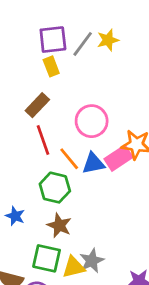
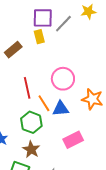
yellow star: (108, 40) -> (88, 12), moved
brown rectangle: (37, 105) -> (13, 50), moved
pink rectangle: (119, 158) -> (73, 140), moved

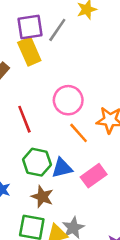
yellow rectangle: (39, 37) -> (29, 52), size x1.5
orange line: (44, 103) -> (79, 133), moved
blue triangle: (61, 109) -> (62, 168), moved

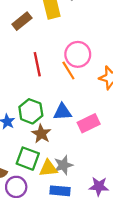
orange line: (79, 133) -> (68, 71), moved
green hexagon: (37, 162) -> (31, 111), moved

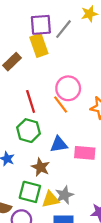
green hexagon: (31, 111) -> (29, 131), moved
pink rectangle: (89, 123) -> (85, 153), turned 36

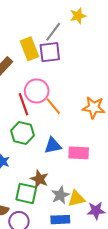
purple square: (41, 25) -> (50, 52), moved
pink circle: (68, 88) -> (37, 91), moved
brown star: (41, 167) -> (39, 179), moved
yellow triangle: (50, 199) -> (76, 199), moved

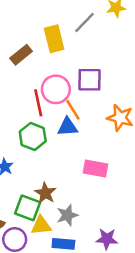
purple square: (50, 52) -> (89, 80), moved
blue triangle: (53, 146) -> (68, 127), moved
yellow triangle: (76, 199) -> (41, 225), moved

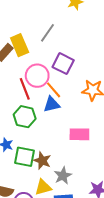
gray line: (84, 23) -> (47, 33), moved
yellow rectangle: (54, 39) -> (20, 45), moved
purple square: (89, 80) -> (63, 64), turned 35
green square: (28, 208) -> (24, 157), moved

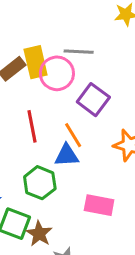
gray line: (47, 33) -> (79, 52), turned 48
pink circle: (37, 76) -> (57, 73), moved
green hexagon: (25, 117) -> (40, 183), moved

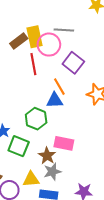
red line: (32, 126) -> (33, 64), moved
pink rectangle: (99, 205) -> (64, 143), moved
brown star: (39, 234) -> (47, 156), moved

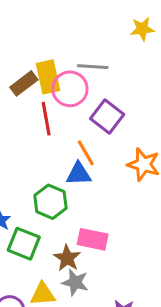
gray star: (52, 172) -> (75, 282), turned 30

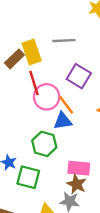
pink circle: (70, 89) -> (47, 97), moved
brown star: (67, 258) -> (76, 184), moved

